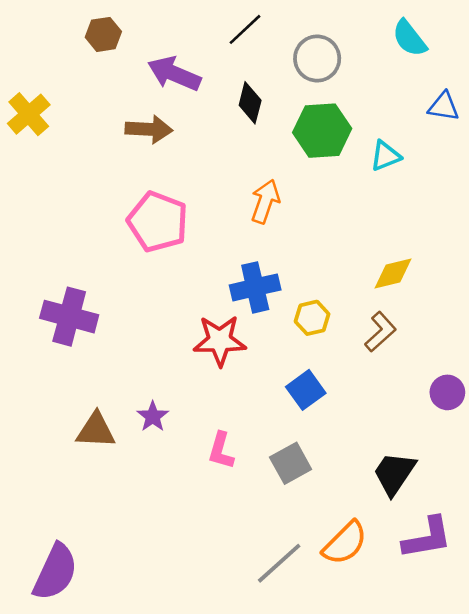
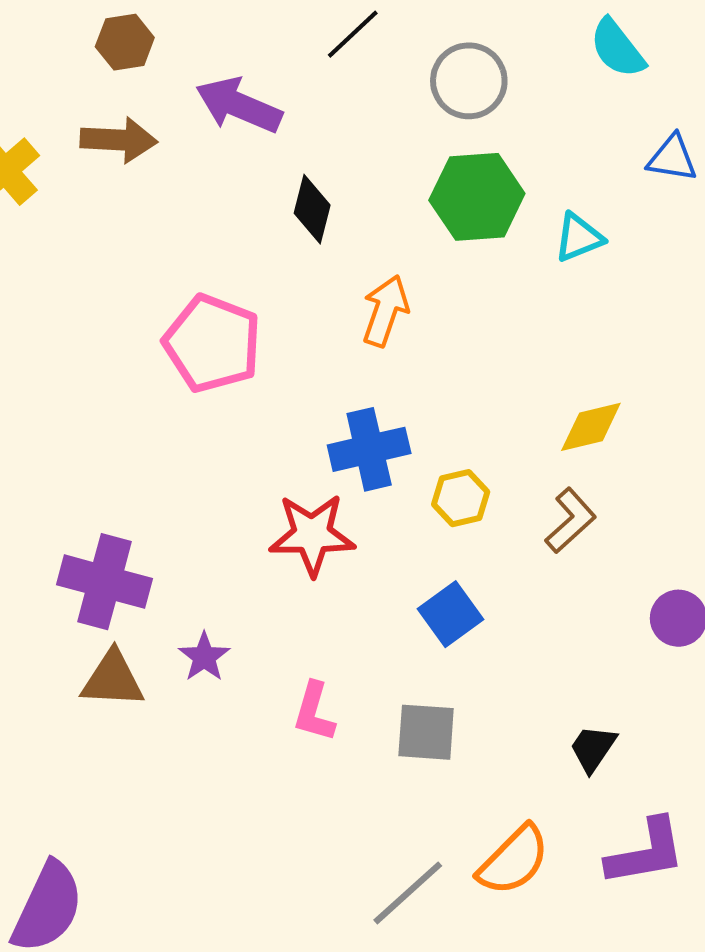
black diamond: (250, 103) -> (312, 209), moved
brown arrow: (149, 129) -> (119, 140), moved
purple cross: (69, 317) -> (104, 582), moved
gray square: (291, 463) -> (426, 732), turned 33
black trapezoid: (394, 473) -> (593, 748), size x0.7

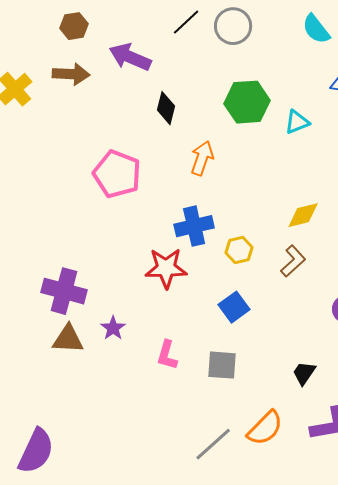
gray circle: (469, 81) -> (233, 26), moved

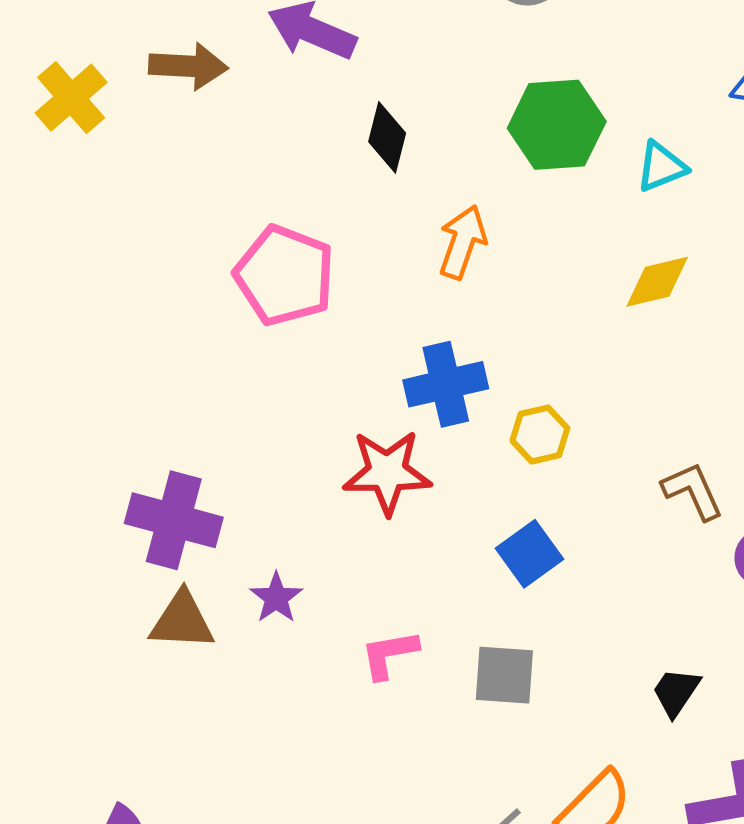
yellow diamond: (303, 215) -> (657, 282), moved
brown L-shape: (293, 261) -> (693, 491), moved, turned -72
pink L-shape: (167, 355) -> (389, 654), turned 64

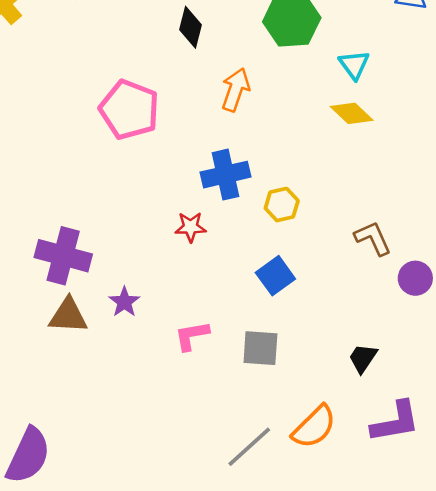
cyan triangle: (661, 167) -> (354, 65), moved, turned -44
yellow diamond: (657, 282) -> (352, 113), turned 57
red star: (387, 472) -> (191, 227), size x0.6

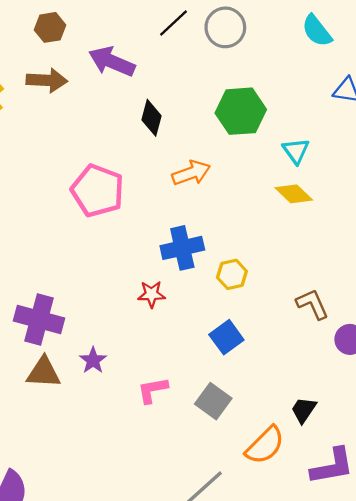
orange arrow: (235, 90) -> (191, 173), turned 51
gray square: (260, 348) -> (213, 401), turned 32
orange semicircle: (314, 427) -> (265, 445), moved

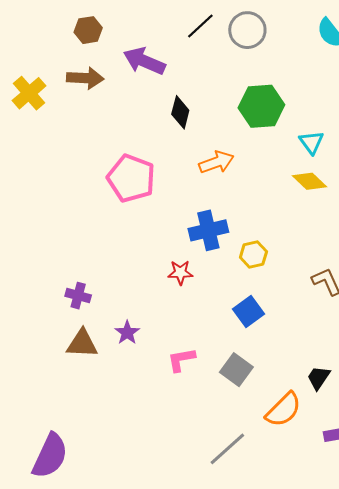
purple cross: (39, 320) -> (78, 296), size x0.6

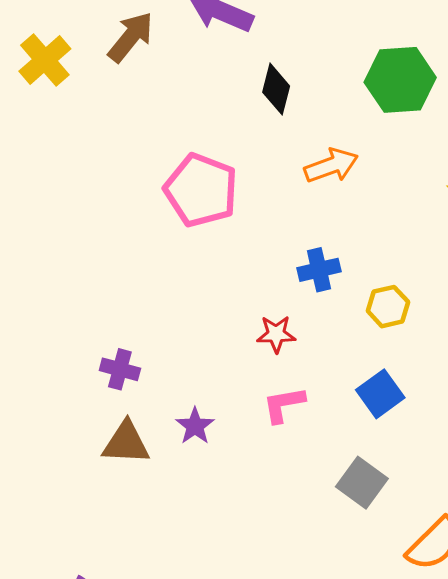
brown arrow: (85, 78) -> (131, 37), turned -54
blue cross: (208, 230) -> (319, 270), size x0.7
pink L-shape: (181, 360) -> (284, 405), moved

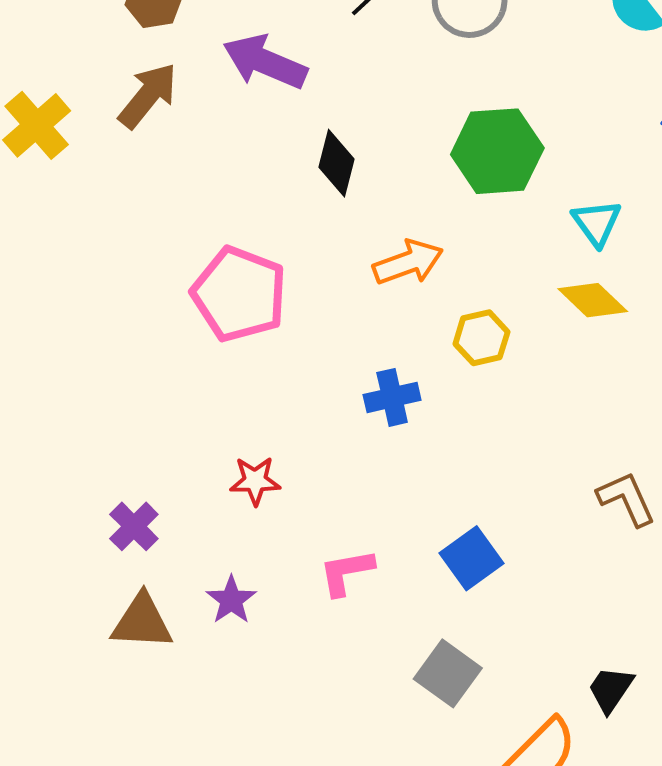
yellow hexagon: (388, 307) -> (481, 338), moved
red star: (276, 334) -> (255, 481), moved
purple cross: (120, 369) -> (134, 526), turned 30

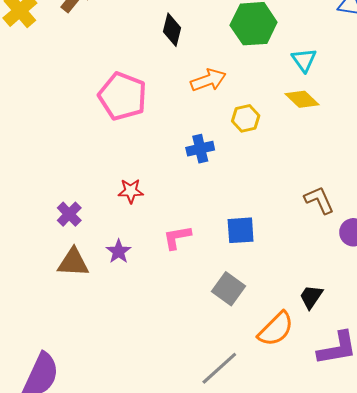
blue square: (472, 558) -> (241, 230), turned 32

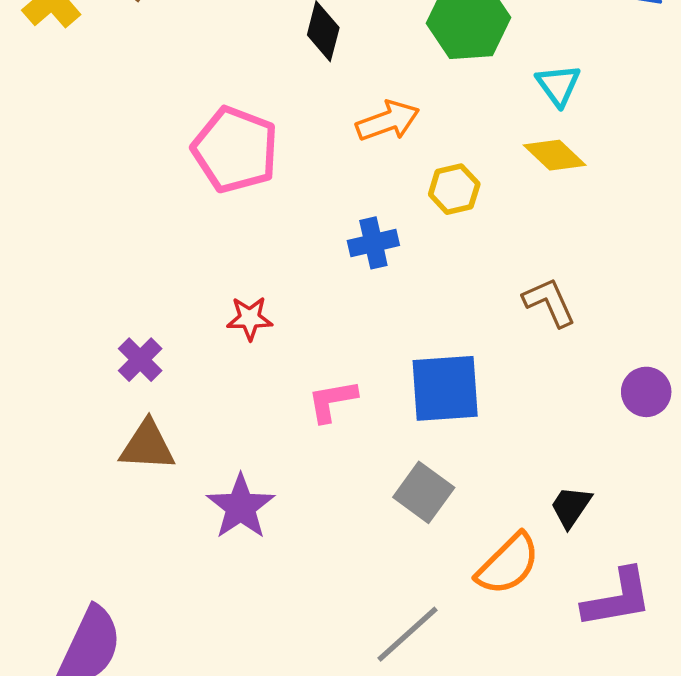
brown L-shape: (319, 200) -> (549, 302), moved
blue square: (241, 230) -> (445, 388), size x1.4
purple star: (119, 251) -> (241, 507), moved, size x1.5

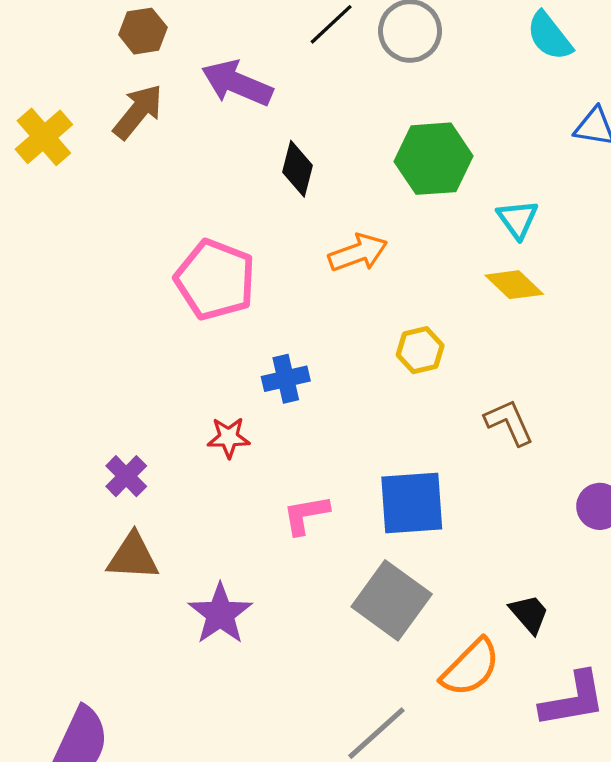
yellow hexagon: (454, 189) -> (420, 350), moved
blue cross: (373, 243) -> (286, 379), moved
gray square: (424, 492) -> (392, 600), size x1.4
black trapezoid: (571, 507) -> (529, 614), turned 105

